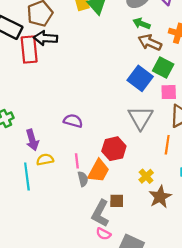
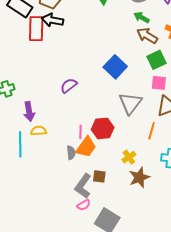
green square: (163, 67) -> (156, 60), turned 30
blue square: (140, 78) -> (115, 67), moved
purple semicircle: (73, 121) -> (69, 86), moved, turned -60
pink line: (77, 161) -> (81, 132), moved
pink semicircle: (103, 234) -> (84, 205), turned -64

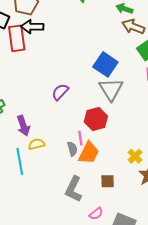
gray triangle: (130, 103) -> (111, 89), moved
red hexagon: (103, 128) -> (96, 119), moved
gray semicircle: (71, 153) -> (72, 149), moved
gray L-shape: (83, 186) -> (74, 189), moved

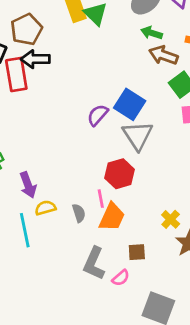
purple semicircle: (60, 92) -> (98, 115), moved
gray semicircle: (72, 149) -> (79, 213), moved
pink semicircle: (96, 214) -> (121, 278), moved

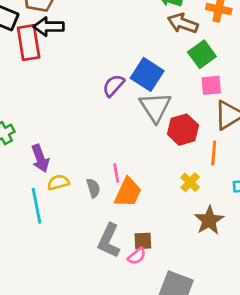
red hexagon: (120, 174) -> (183, 130), moved
yellow cross: (171, 219) -> (190, 182), moved
brown square: (137, 252) -> (143, 241), moved

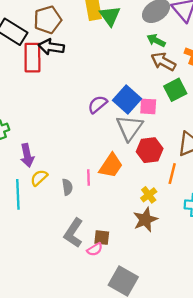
pink square: (211, 85) -> (148, 106), moved
yellow semicircle: (58, 182) -> (39, 178), turned -36
orange trapezoid: (128, 192) -> (111, 166), moved
brown star: (209, 220) -> (145, 220), moved

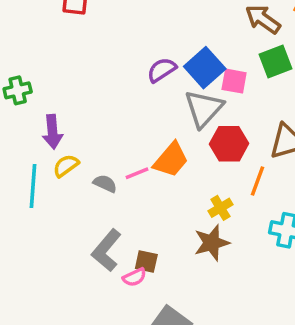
pink line: (88, 178) -> (137, 173), turned 63
gray semicircle: (67, 187) -> (105, 184), turned -63

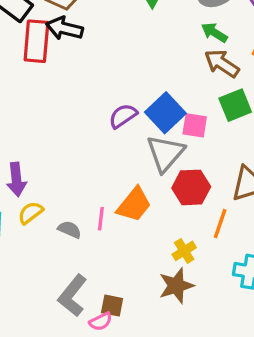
pink line: (137, 173) -> (101, 219), turned -60

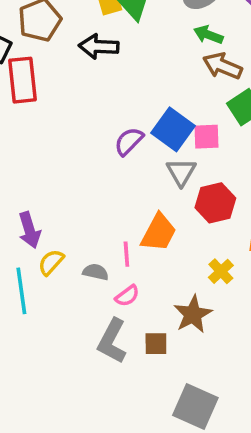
black arrow: (65, 28) -> (99, 46), moved
gray triangle: (165, 153) -> (181, 172), size x0.7
brown star: (176, 286) -> (193, 314), moved
pink semicircle: (101, 322) -> (127, 296), moved

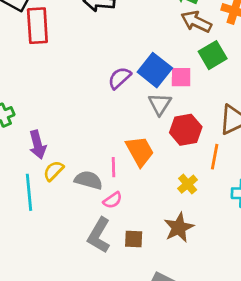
orange trapezoid: (159, 233) -> (140, 151), turned -60
gray semicircle: (96, 272) -> (88, 180), size x1.4
brown star: (193, 314) -> (179, 228), moved

